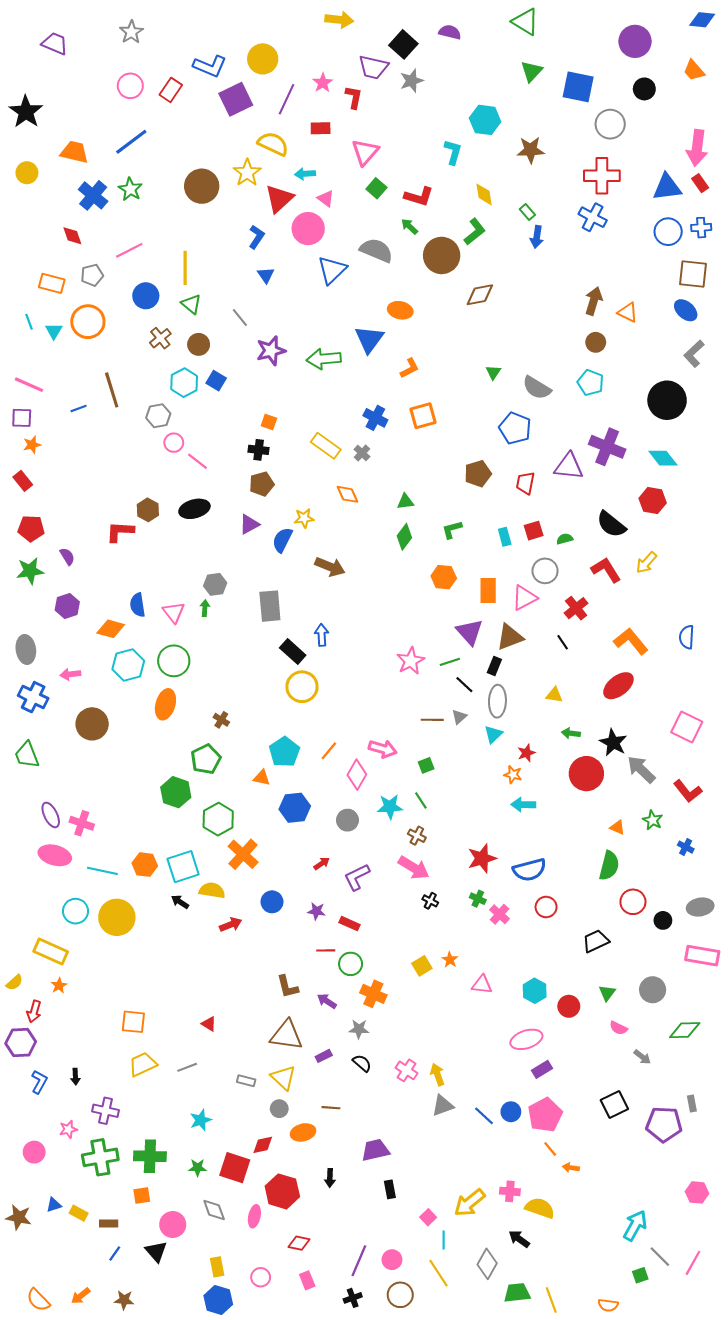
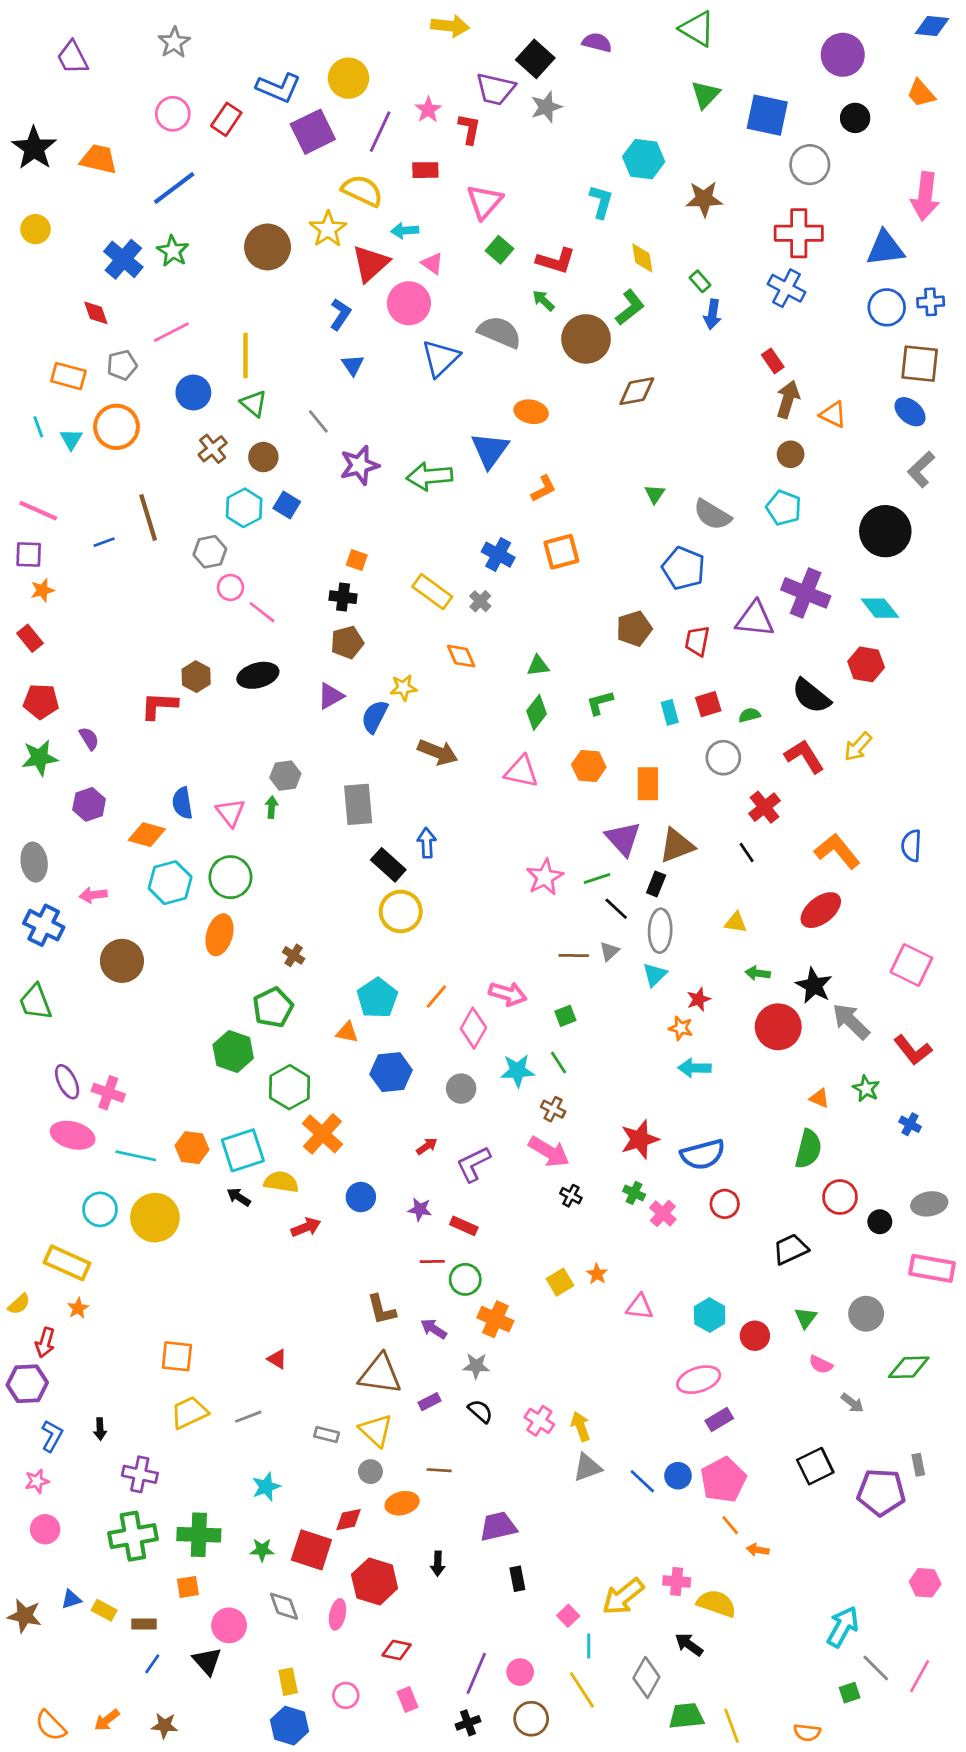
purple trapezoid: (55, 43) -> (73, 58), turned -140
orange trapezoid: (74, 152) -> (99, 159), moved
red rectangle: (700, 183) -> (773, 361), moved
pink triangle: (524, 598) -> (521, 771), moved, turned 40
pink star: (68, 1129) -> (37, 1481), moved

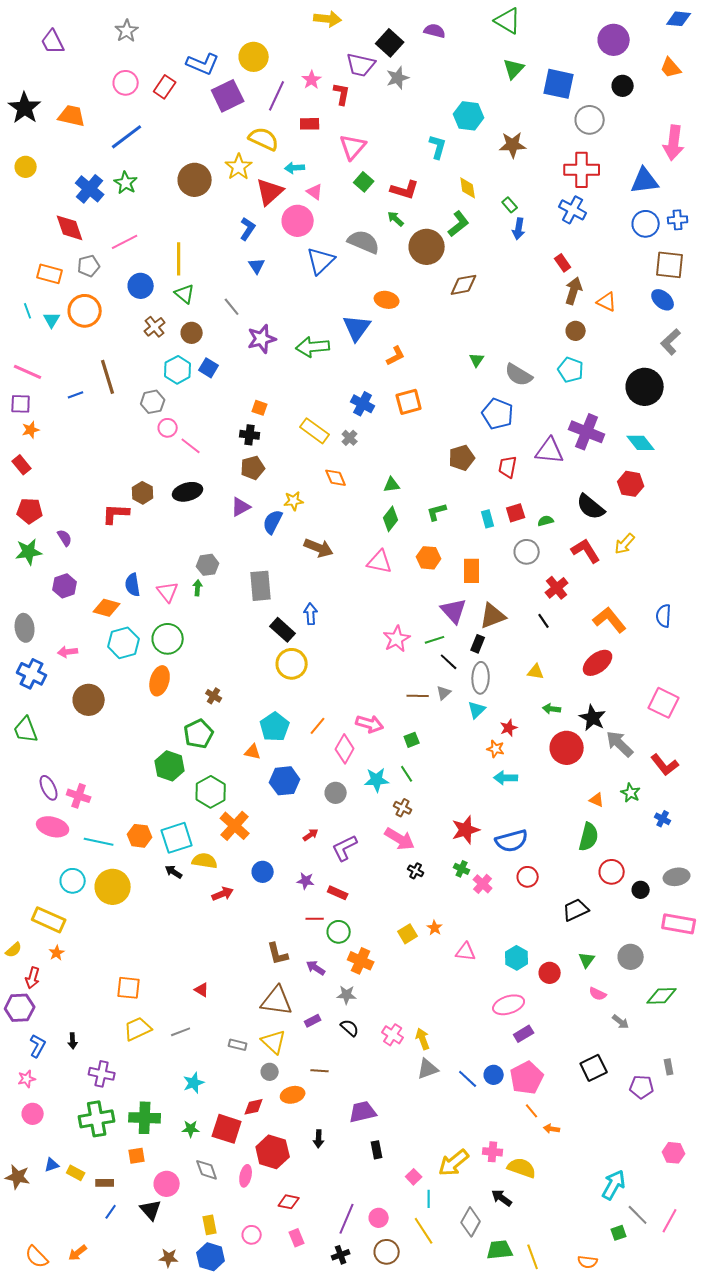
red diamond: (96, 313) -> (70, 228), size x1.5
purple pentagon: (881, 1492) -> (642, 1087), size x0.7
brown star: (165, 1726) -> (169, 1258), moved

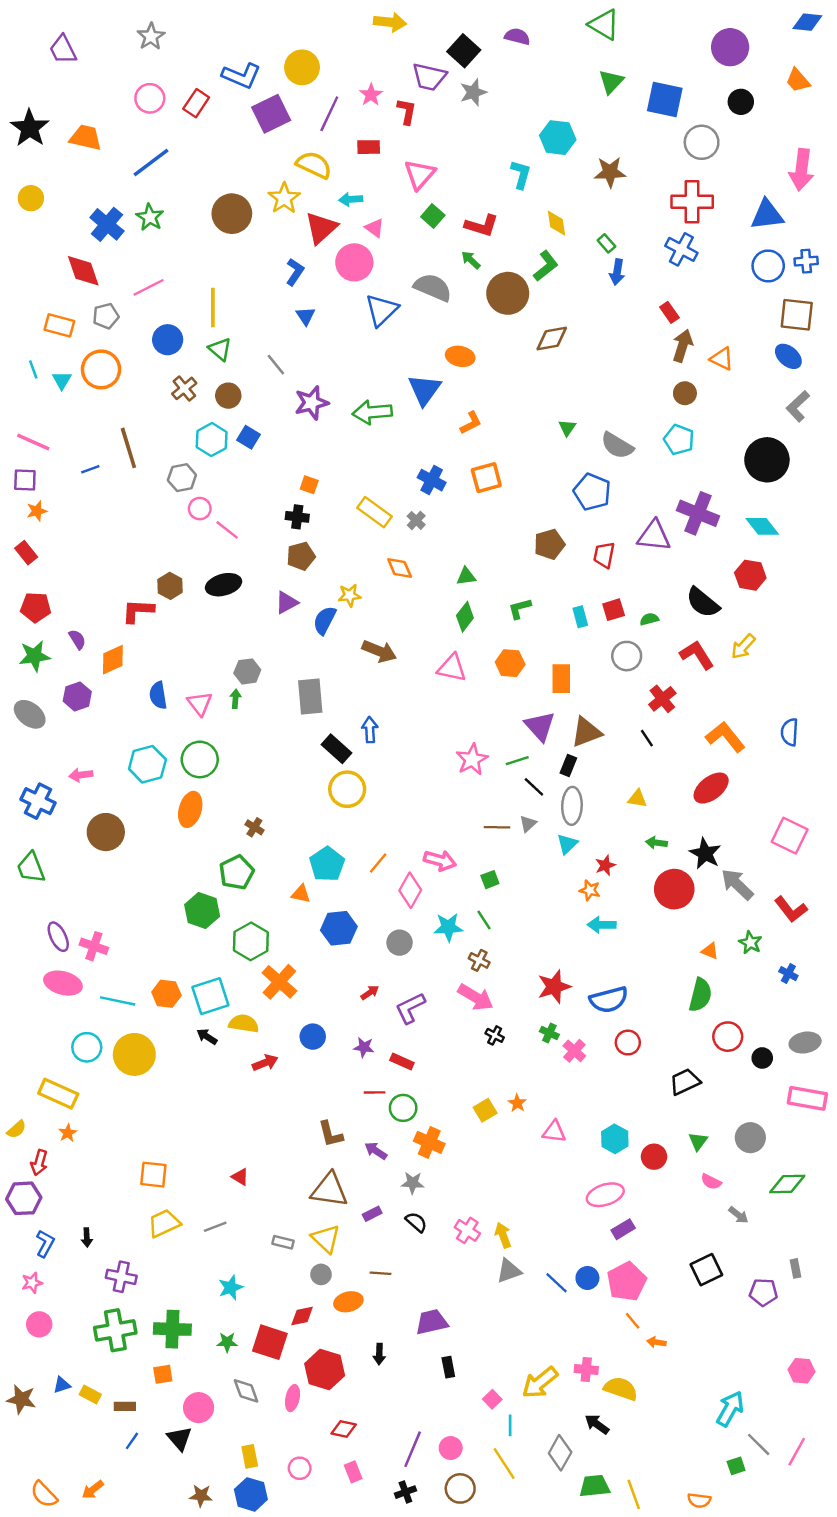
orange diamond: (107, 608) -> (113, 660), moved, turned -40
gray ellipse: (25, 628) -> (30, 714), moved, turned -44

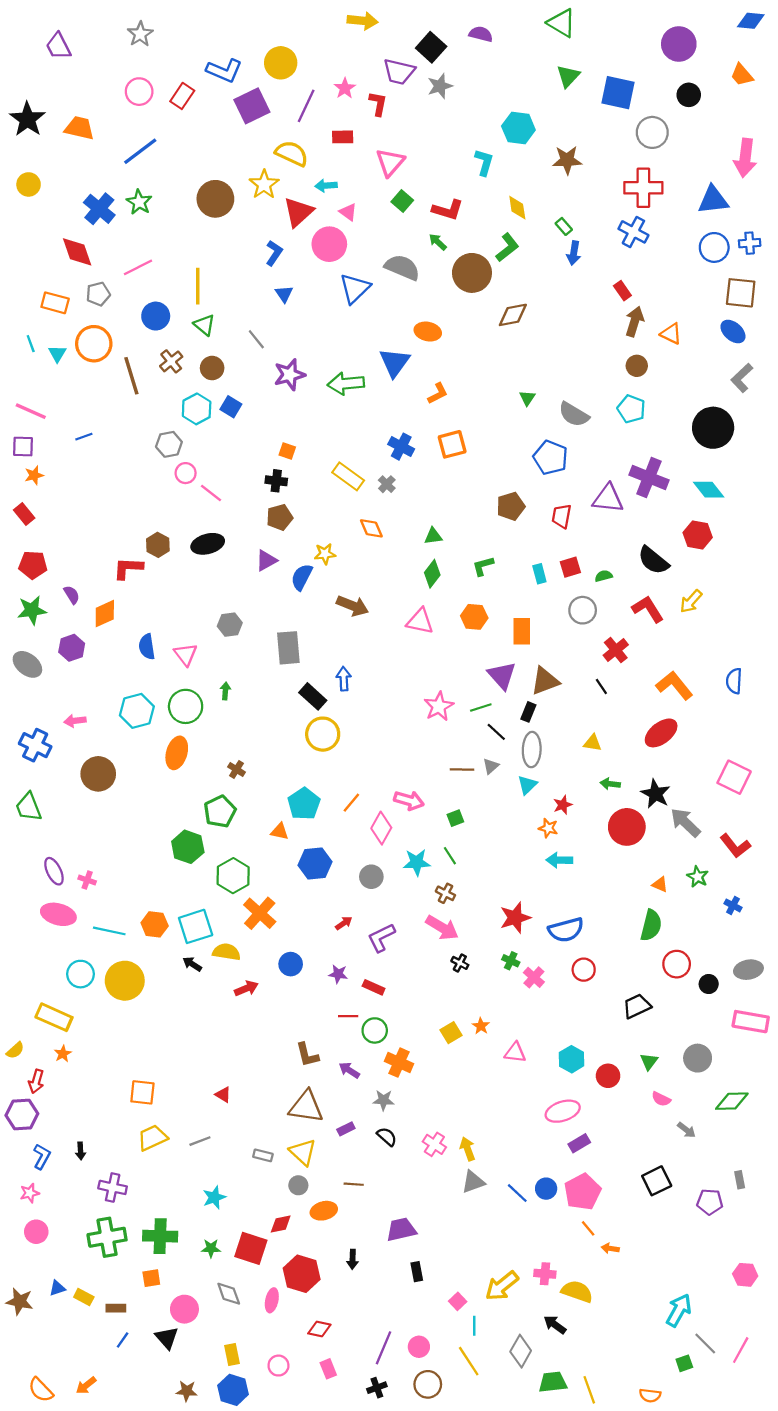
brown line: (128, 448) -> (131, 376), moved
green arrow: (235, 699) -> (225, 691), moved
pink cross: (94, 946) -> (87, 880), size x0.7

